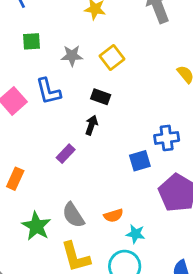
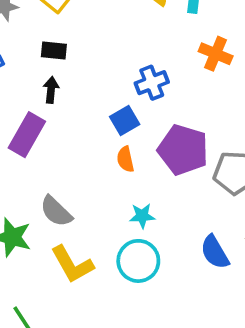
purple rectangle: (66, 154) -> (27, 135), size x1.6
orange semicircle: (113, 216) -> (125, 159), moved, turned 108

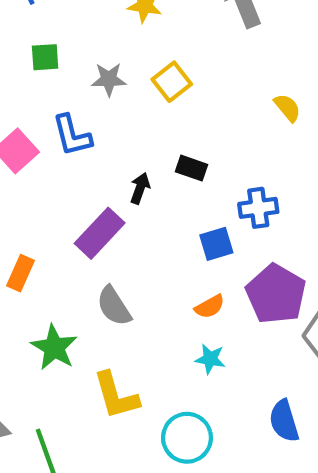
black rectangle: (54, 51) -> (192, 168), moved
orange semicircle: (125, 159) -> (210, 307), moved, turned -120
gray semicircle: (56, 211) -> (114, 306), moved
cyan circle: (138, 261) -> (187, 438), moved

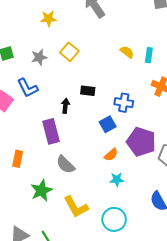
blue cross: (258, 208) -> (124, 103), turned 30
purple rectangle: (100, 233) -> (51, 131), turned -45
green star: (54, 347) -> (41, 190), turned 30

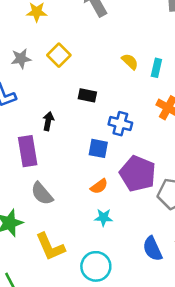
black rectangle: (88, 91) -> (87, 95), moved
blue square: (108, 124) -> (98, 148), turned 35

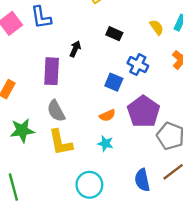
yellow semicircle: (130, 61) -> (157, 27), moved
yellow L-shape: (50, 247) -> (61, 142), moved

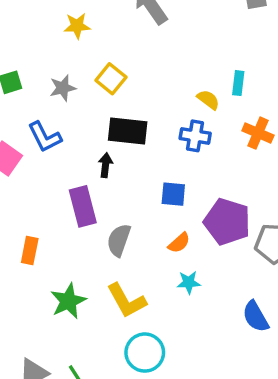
black rectangle: (114, 34) -> (128, 131), moved, size x1.6
blue cross: (138, 65) -> (195, 136), moved
gray semicircle: (56, 111) -> (119, 240), moved, turned 65
cyan circle: (89, 185) -> (145, 353), moved

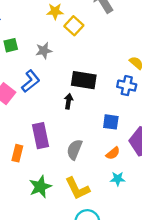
yellow square: (111, 79) -> (74, 26), moved
blue L-shape: (45, 137) -> (31, 81), turned -105
purple rectangle: (83, 206) -> (41, 136), moved

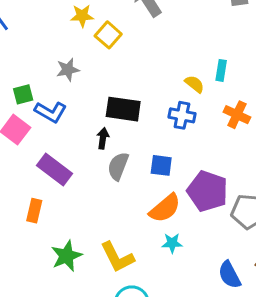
green square: (11, 45) -> (23, 94), moved
blue L-shape: (31, 81) -> (51, 112), turned 70
purple rectangle: (41, 136) -> (55, 169), moved, turned -40
gray semicircle: (75, 150) -> (118, 166), moved
orange semicircle: (113, 153) -> (165, 208), size x1.6

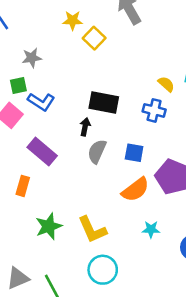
gray star: (68, 70) -> (32, 58), moved
cyan star: (172, 243) -> (151, 229), moved

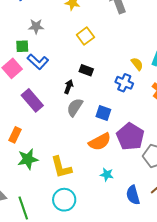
yellow square: (94, 38) -> (85, 36), moved
black rectangle: (104, 102) -> (86, 70), size x0.6
orange rectangle: (23, 186) -> (15, 135), moved

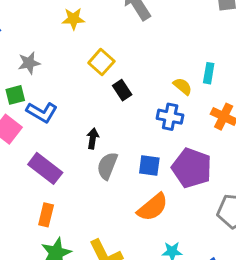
black rectangle: (86, 70) -> (122, 90), moved, turned 48
orange rectangle: (15, 135) -> (46, 215), moved
purple pentagon: (130, 137) -> (192, 168), moved

